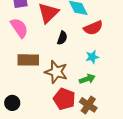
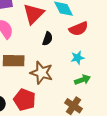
green arrow: (87, 79) -> (83, 80), moved
red pentagon: (64, 99) -> (25, 100), moved

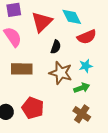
brown star: (42, 73) -> (61, 73), moved
green arrow: (83, 80) -> (82, 88), moved

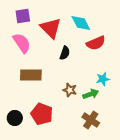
red triangle: (42, 22) -> (51, 28), turned -30
cyan star: (86, 66) -> (103, 79), moved
brown star: (61, 73) -> (70, 90), moved, size x0.6

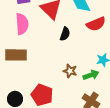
pink semicircle: (22, 43) -> (22, 24), turned 30
brown rectangle: (31, 75) -> (16, 55), moved

